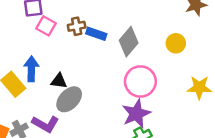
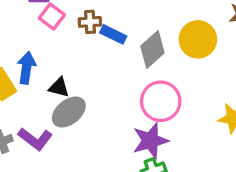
yellow circle: (176, 43) -> (198, 39), moved, size x1.5

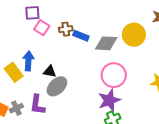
gray diamond: (152, 50) -> (106, 43), turned 50
purple L-shape: (35, 139) -> (37, 105), turned 65

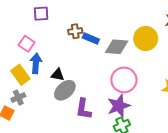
pink square: (42, 28) -> (27, 44), moved
purple L-shape: (37, 105) -> (84, 109), moved
gray cross: (16, 108) -> (18, 98), moved

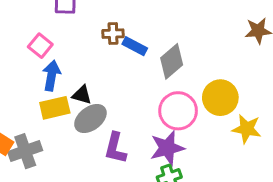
yellow circle: (146, 39) -> (220, 98), moved
gray diamond: (117, 47) -> (172, 61), turned -50
yellow rectangle: (20, 75) -> (55, 108), moved, turned -72
gray cross: (18, 98) -> (25, 151), moved, size x1.5

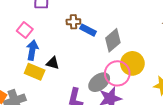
yellow circle: (220, 98) -> (132, 63), moved
yellow rectangle: (55, 108) -> (35, 72), turned 36
gray ellipse: (90, 119) -> (99, 82), moved

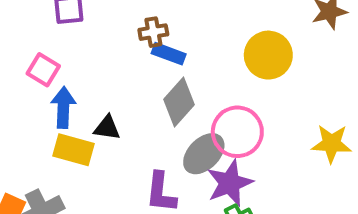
brown cross: (73, 22) -> (153, 32), moved
gray diamond: (113, 40) -> (179, 102), moved
yellow circle: (132, 63) -> (268, 55), moved

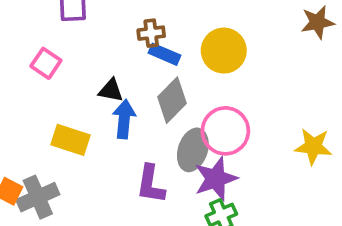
yellow circle: (268, 55) -> (224, 51), moved
blue arrow: (63, 107) -> (124, 119), moved
black triangle: (107, 128) -> (111, 90), moved
gray ellipse: (204, 154) -> (193, 150), turned -30

